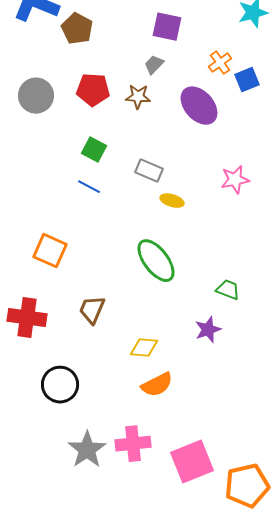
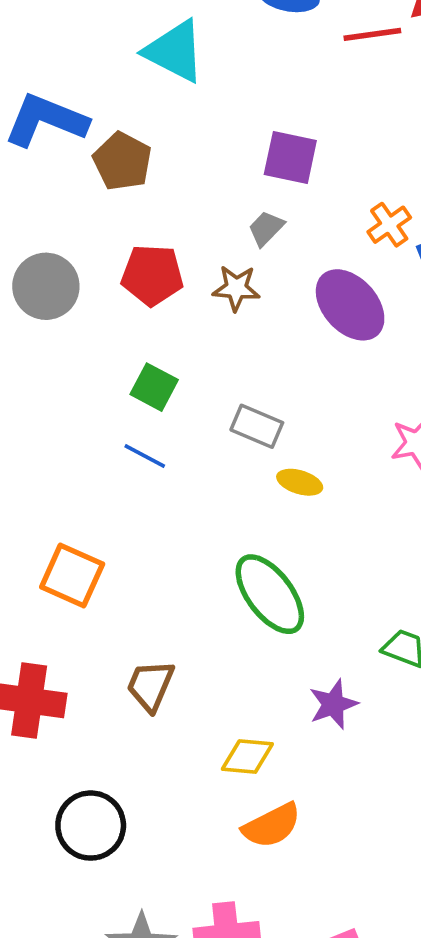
purple star: (208, 330) -> (333, 704), moved

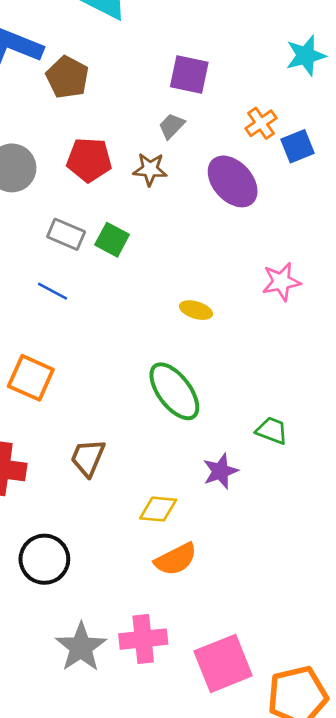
green square: (154, 387) -> (112, 240), moved
gray rectangle: (257, 426) -> (66, 234), moved
blue line: (145, 456) -> (53, 291), moved

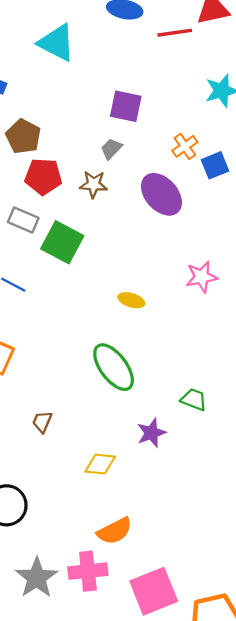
brown pentagon: (67, 77) -> (23, 136), moved
gray rectangle: (66, 234) -> (23, 220), moved
green square: (112, 240) -> (62, 242), size x1.5
brown trapezoid: (88, 458) -> (42, 422), size x0.7
orange semicircle: (176, 559) -> (115, 531), moved

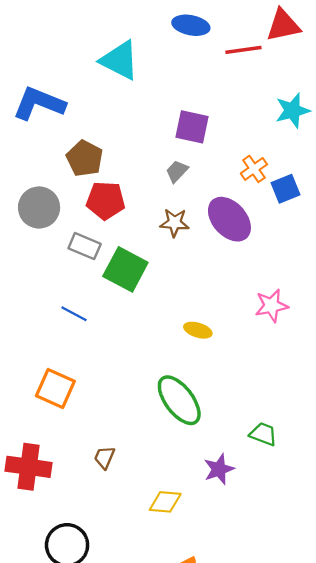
brown star: (93, 184) -> (175, 223), moved

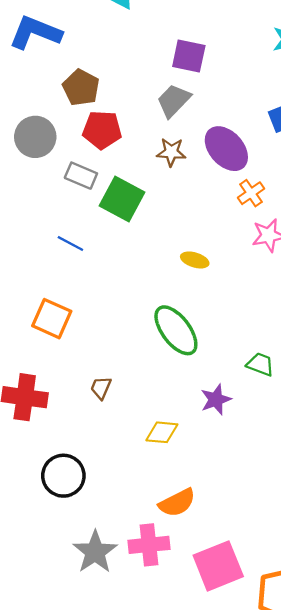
orange cross: (254, 169) -> (251, 193), moved
gray trapezoid: (177, 171) -> (174, 101), size x1.5

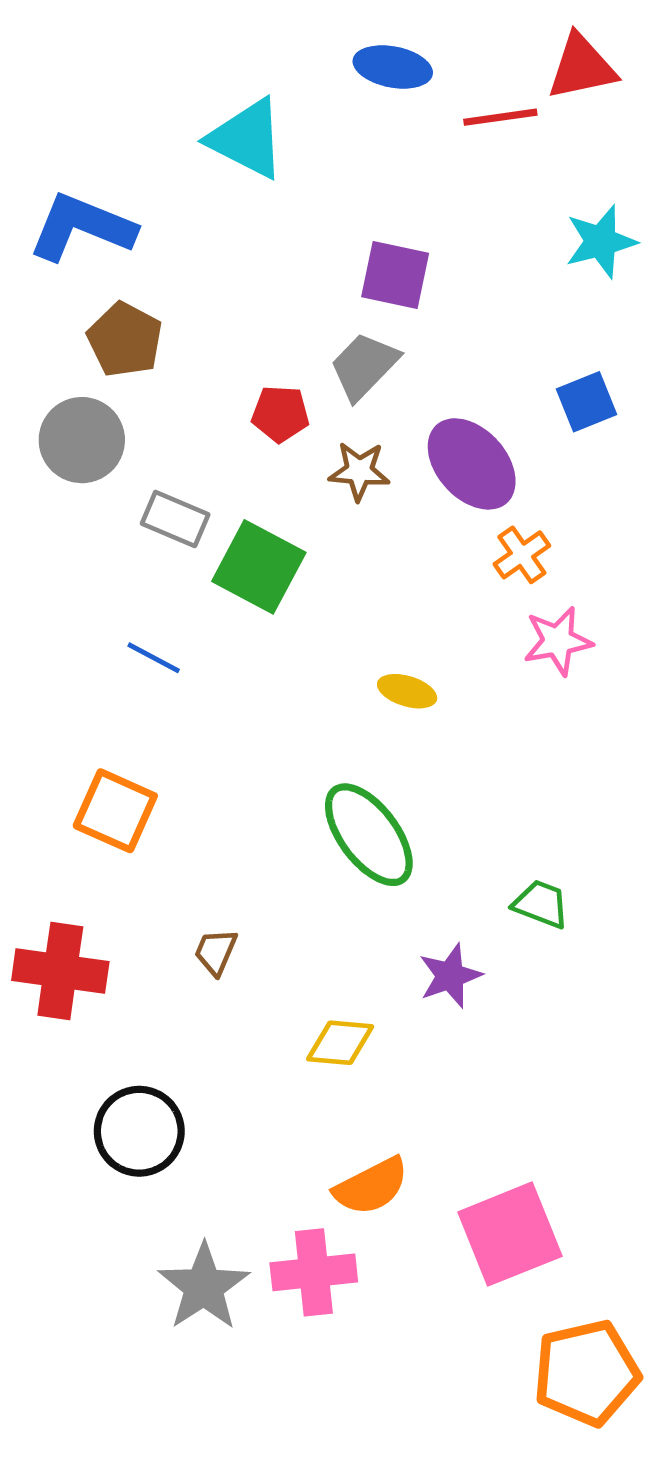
brown pentagon: (81, 88) -> (125, 340), moved
red pentagon: (102, 130) -> (280, 414), moved, size x0.7
pink square: (218, 566) -> (510, 1234), moved

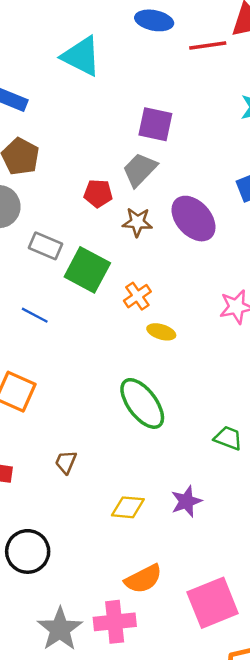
orange cross: (522, 555) -> (137, 296), moved
purple star: (450, 976) -> (186, 501), moved

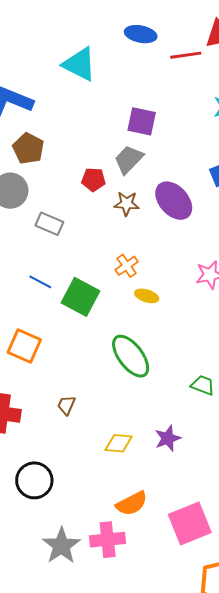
green square: (87, 270) -> (80, 297), moved

